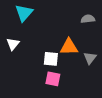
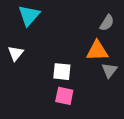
gray semicircle: (88, 19) -> (107, 23), turned 128
orange triangle: (69, 47) -> (97, 51), moved

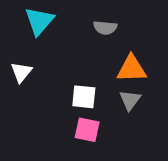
gray semicircle: (107, 23) -> (105, 28), moved, turned 63
gray triangle: (109, 70) -> (130, 100), moved

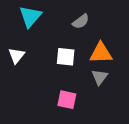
gray semicircle: (105, 28) -> (81, 21), turned -42
white square: (84, 97) -> (66, 57), moved

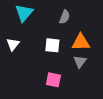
gray semicircle: (81, 21) -> (65, 17), turned -32

